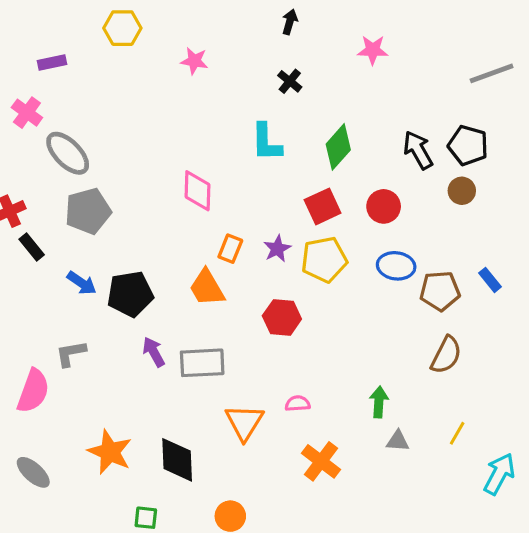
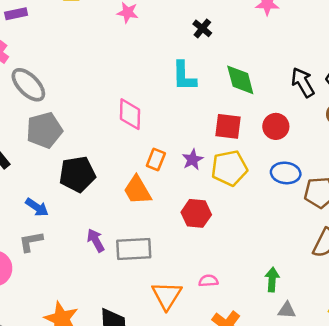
green diamond: (338, 147) -> (240, 80), turned -56
red square: (323, 206) -> (228, 126), turned 32
blue arrow: (82, 283) -> (37, 207), moved
black pentagon: (130, 294) -> (77, 174), moved

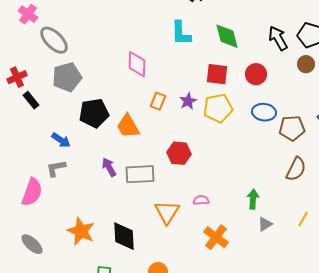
orange trapezoid: (137, 190) -> (128, 126), moved
red hexagon: (196, 213) -> (179, 153), moved
gray triangle: (287, 310) -> (265, 224), turned -35

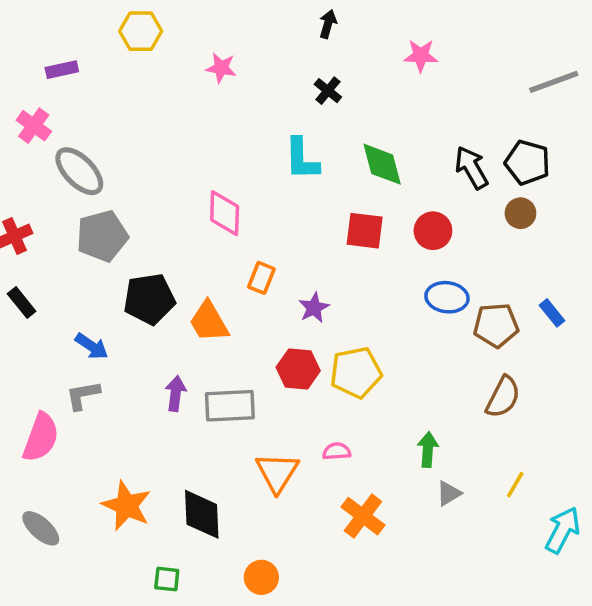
black rectangle: (31, 100) -> (22, 302), moved
purple star: (188, 101) -> (314, 308), moved
yellow pentagon: (218, 108) -> (356, 373), moved
purple arrow: (109, 167) -> (176, 394), turned 36

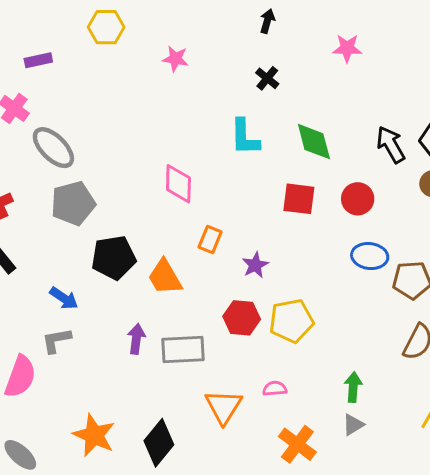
gray triangle: (449, 493) -> (353, 425), moved
black diamond: (202, 514) -> (159, 443), turned 42

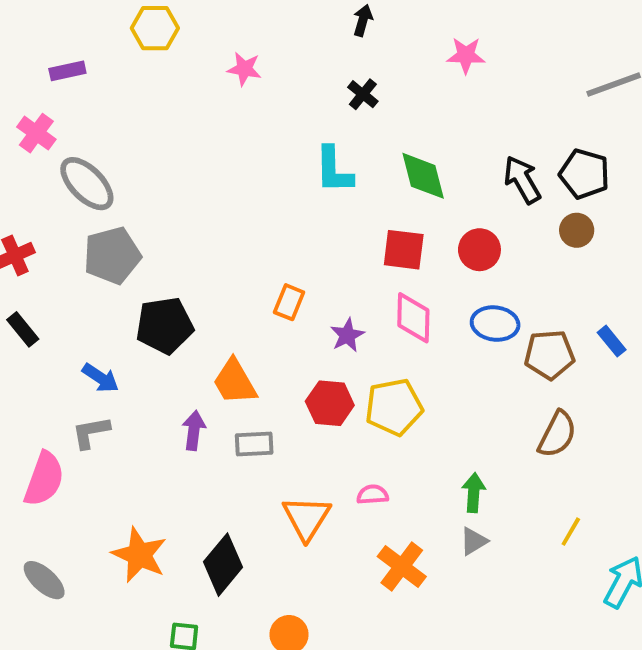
pink diamond: (178, 184) -> (413, 318), moved
orange trapezoid: (165, 277) -> (235, 382), moved
gray rectangle: (183, 349) -> (254, 444), size x0.7

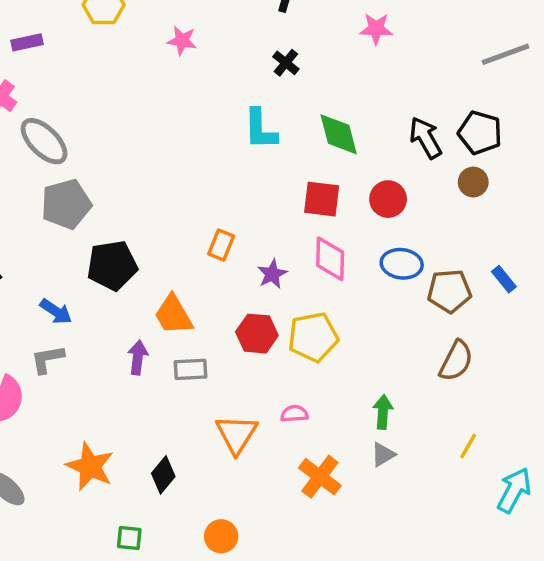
black diamond: (223, 565) -> (163, 475), size x0.7

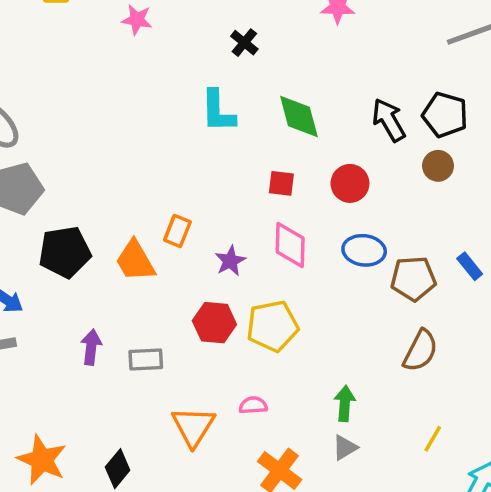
red square: (322, 199) -> (281, 183), size x0.7
orange trapezoid: (173, 315) -> (135, 261), moved

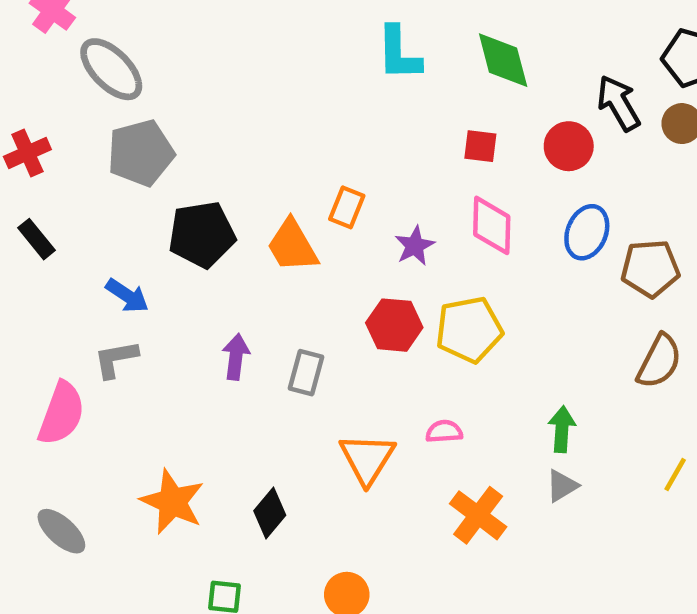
black arrow: (389, 120) -> (618, 103), moved
blue ellipse: (364, 250) -> (587, 232), turned -75
gray rectangle: (146, 359) -> (306, 373), turned -72

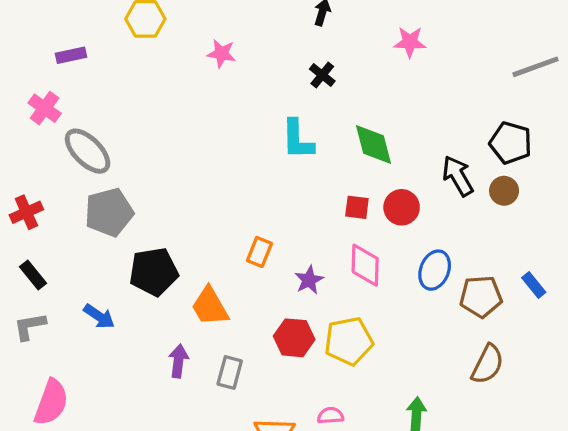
red circle: (569, 146) -> (402, 207), moved
orange trapezoid: (292, 246) -> (210, 306), moved
gray L-shape: (116, 359) -> (30, 326), moved

